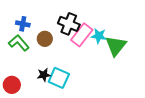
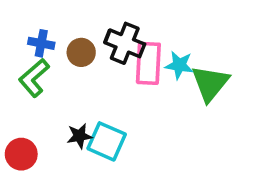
pink rectangle: (82, 35) -> (148, 63), turned -35
brown circle: (45, 39) -> (81, 52), moved
green L-shape: (19, 43) -> (34, 78), turned -90

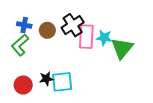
black cross: (125, 43) -> (73, 25), turned 35
cyan square: (107, 141) -> (62, 82), turned -30
red circle: (21, 154) -> (23, 85), moved

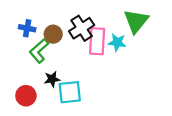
green L-shape: (20, 45) -> (39, 51), moved
green triangle: (122, 48) -> (136, 21), moved
black star: (46, 79) -> (52, 79), moved

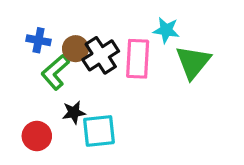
green triangle: (136, 21) -> (193, 62), moved
black cross: (82, 28) -> (101, 55), moved
cyan star: (117, 42) -> (166, 30), moved

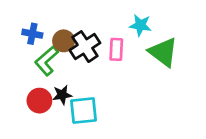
pink rectangle: (138, 59) -> (116, 49), size x0.7
green triangle: (193, 62) -> (163, 52), turned -32
red circle: (37, 136) -> (39, 101), moved

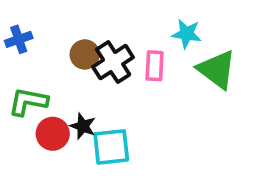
blue cross: (32, 34) -> (19, 39), moved, turned -30
green L-shape: (47, 61) -> (28, 102), moved, turned 52
black star: (62, 95) -> (83, 126), turned 30

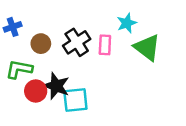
cyan star: (187, 34) -> (127, 23), turned -30
brown circle: (85, 54) -> (41, 44), moved
black star: (83, 126) -> (56, 86), size x1.5

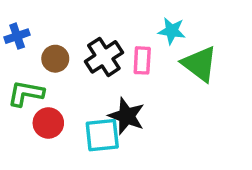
cyan star: (127, 23) -> (172, 31), turned 30
black star: (56, 86) -> (127, 116), moved

